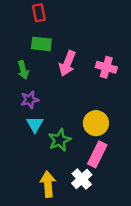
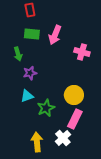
pink arrow: (67, 63) -> (55, 35), moved
purple star: (30, 100) -> (30, 73), moved
cyan triangle: (35, 124) -> (27, 96), turned 40

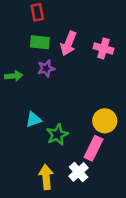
pink cross: (82, 52) -> (103, 48), moved
green arrow: (18, 54) -> (14, 76), moved, turned -80
purple star: (30, 73) -> (46, 68), moved
yellow circle: (74, 95) -> (105, 121), moved

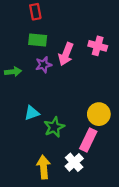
pink arrow: (69, 43) -> (66, 54), moved

